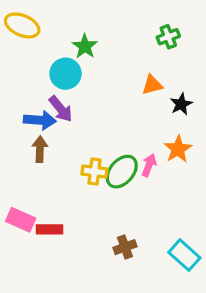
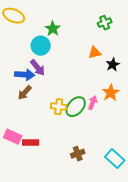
brown arrow: (40, 149) -> (25, 93), turned -140

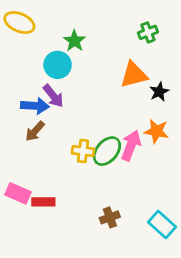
orange triangle: (95, 53) -> (134, 75), size x1.5
orange star: (111, 93) -> (156, 131), turned -30
pink arrow: (93, 103) -> (131, 145), size x1.5

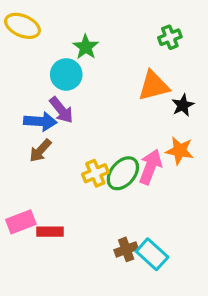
yellow cross: (83, 151) -> (95, 173), turned -30
pink rectangle: (18, 193) -> (21, 222), turned -45
cyan rectangle: (162, 225) -> (152, 254), moved

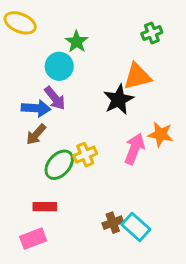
black star: (183, 105) -> (119, 100), moved, size x1.5
green ellipse: (123, 173) -> (59, 165), moved
pink rectangle: (21, 222) -> (33, 239), moved

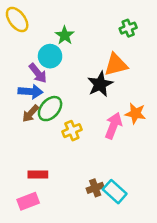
yellow ellipse: (20, 23) -> (17, 20), turned 30
purple arrow: (55, 98) -> (38, 73), moved
green ellipse: (59, 165) -> (50, 109), moved

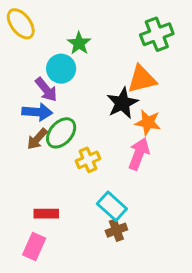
green cross: (128, 28) -> (157, 34), size x1.5
orange star: (135, 113) -> (148, 122), moved
cyan rectangle: (115, 192) -> (112, 206), moved
pink rectangle: (28, 201) -> (34, 247), turned -45

